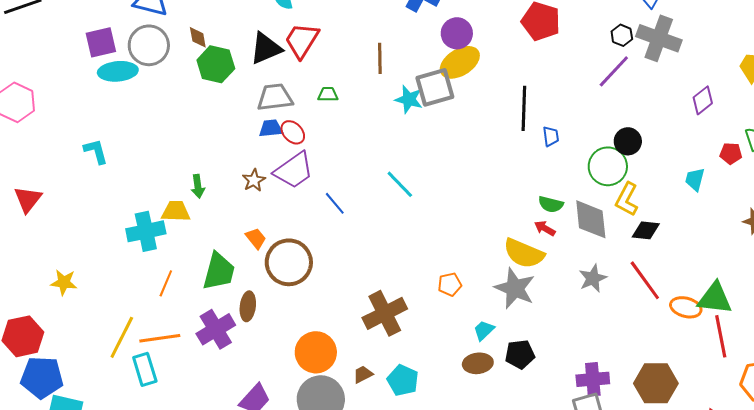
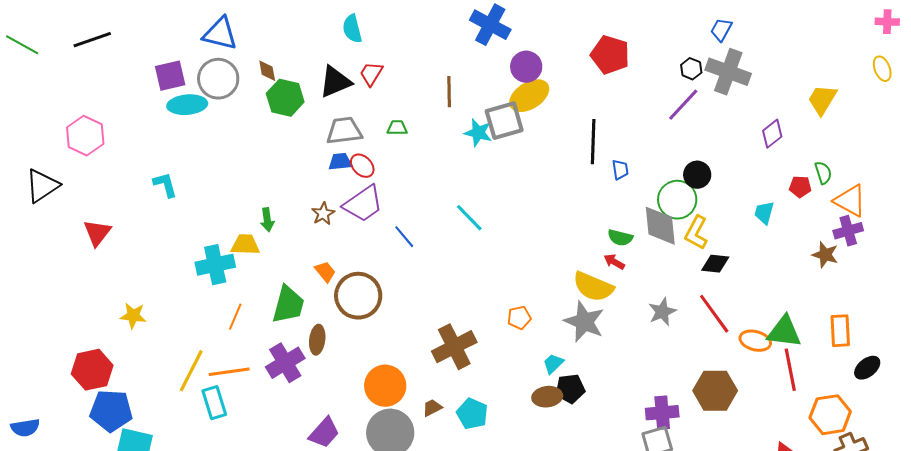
red trapezoid: (302, 40) -> (371, 74), size x0.7
gray diamond: (591, 219) -> (660, 226), moved
black pentagon: (520, 354) -> (570, 389), moved
brown hexagon: (656, 383) -> (715, 391), moved

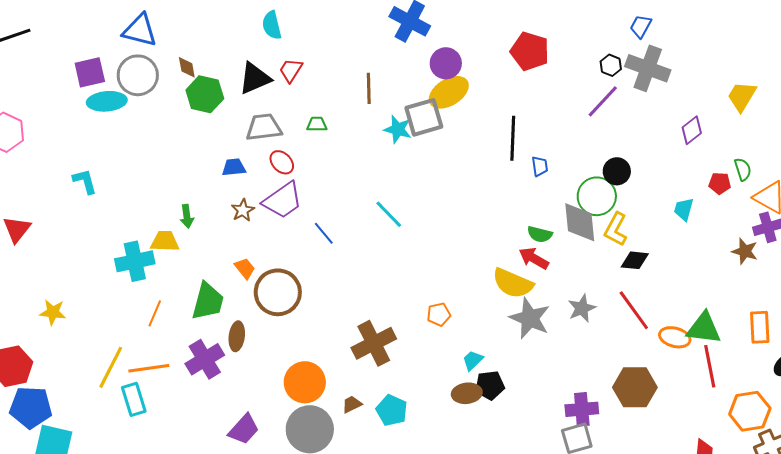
blue trapezoid: (340, 162) -> (234, 167), moved
red arrow: (614, 262) -> (534, 258), size x1.4
gray star: (584, 322) -> (530, 318), moved

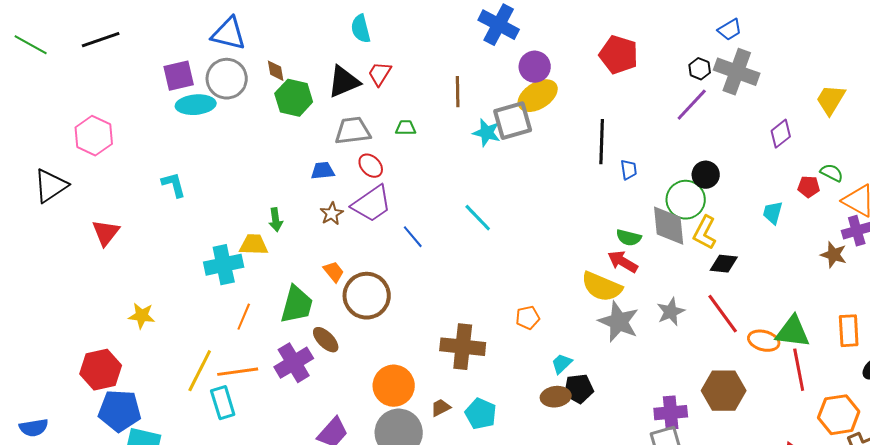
blue trapezoid: (641, 26) -> (730, 30), turned -150
green semicircle: (743, 169) -> (832, 173), turned -45
brown ellipse: (237, 336) -> (326, 340), turned -52
brown cross: (374, 343) -> (463, 347), turned 33

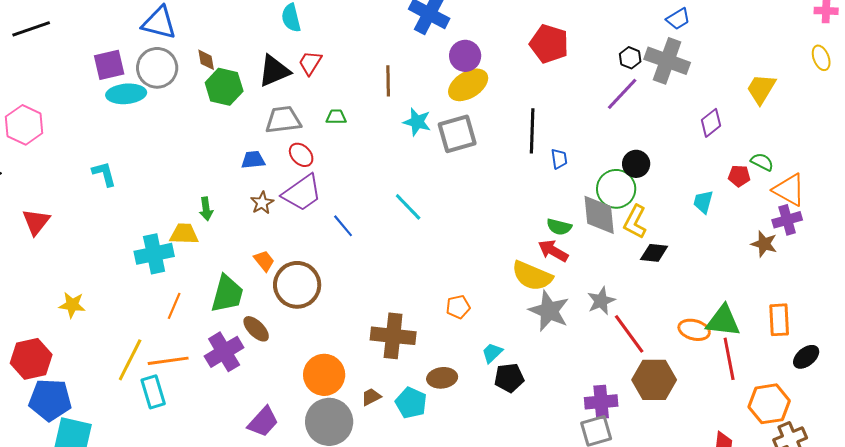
blue trapezoid: (730, 30) -> (678, 19), moved
gray square: (513, 121) -> (457, 134), moved
red line: (723, 314) -> (629, 334), moved
brown ellipse: (556, 397) -> (442, 378), moved

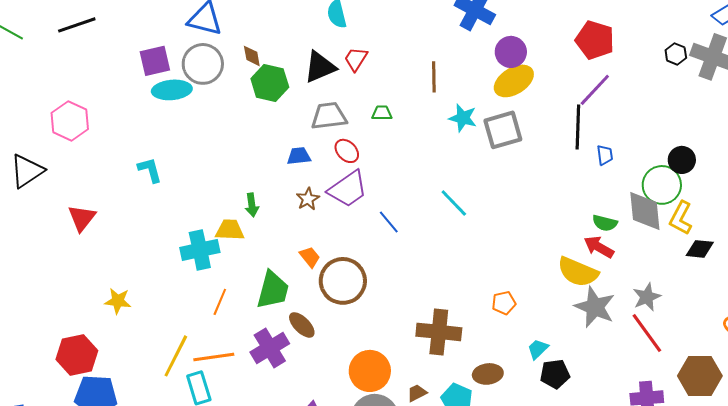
purple line: (622, 94) -> (595, 90), moved
red line: (629, 334) -> (647, 333), moved

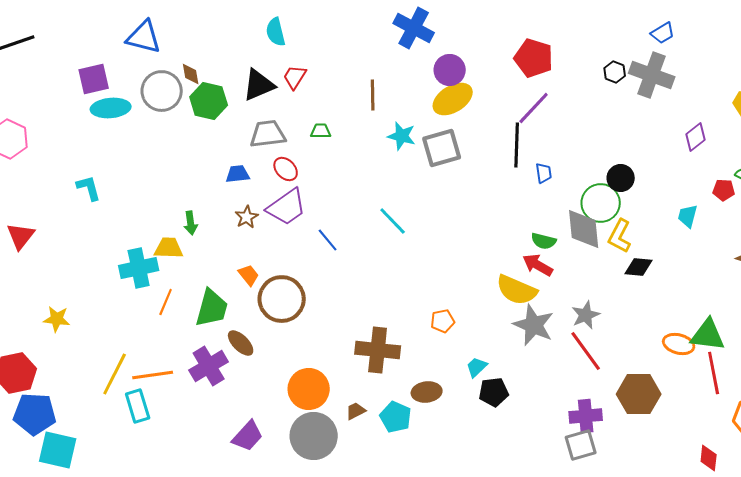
gray circle: (203, 64) -> (162, 91), moved
orange line: (220, 302) -> (166, 302), moved

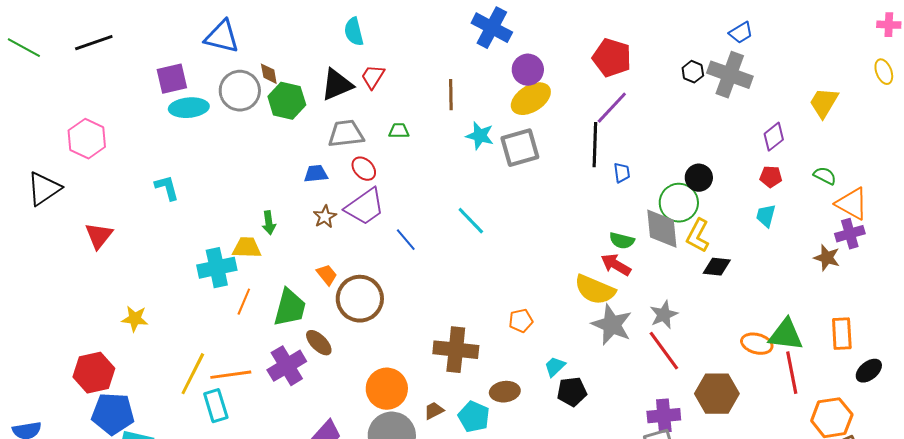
red pentagon: (724, 190) -> (771, 177), moved

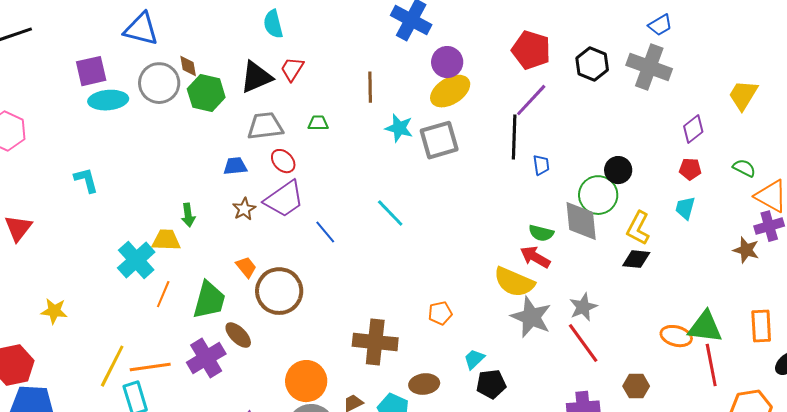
black hexagon: (693, 72) -> (592, 64), moved, size x1.5
yellow L-shape: (698, 236) -> (638, 228), moved
cyan cross: (217, 268) -> (136, 260), turned -30
brown hexagon: (717, 394) -> (636, 386), size x0.6

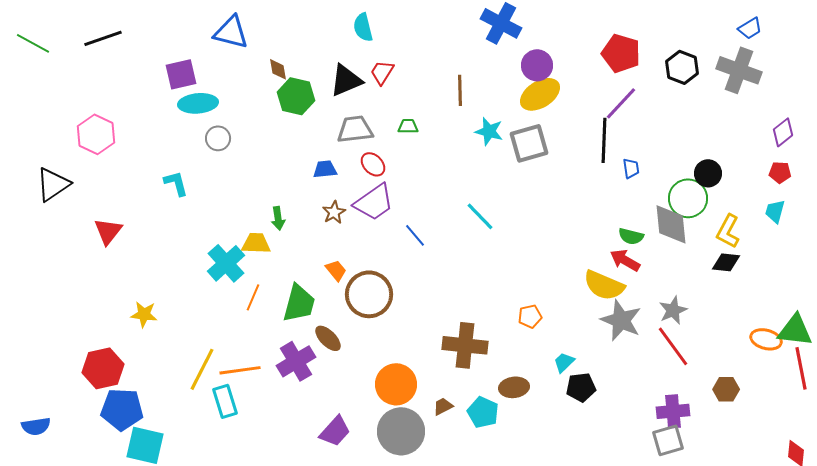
gray circle: (159, 83) -> (218, 138), moved, size x0.6

